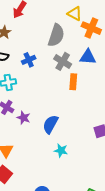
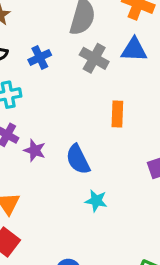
orange rectangle: (73, 82) -> (117, 114), moved
blue semicircle: (50, 124) -> (78, 159), turned -54

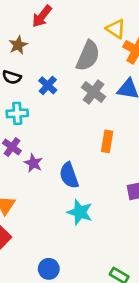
blue cross: (40, 57) -> (48, 85), turned -30
cyan star: (96, 201) -> (80, 212), size x1.4

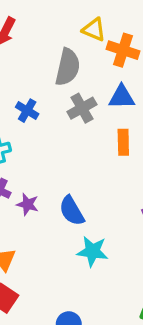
gray cross: (94, 92) -> (82, 108), turned 35
orange rectangle: (107, 141) -> (123, 142), moved

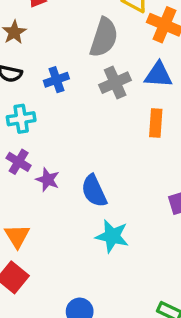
blue cross: (27, 111) -> (56, 80), turned 35

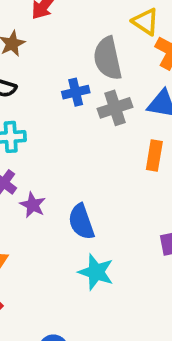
gray semicircle: (104, 37) -> (108, 58), turned 144
blue cross: (56, 80) -> (76, 92), moved

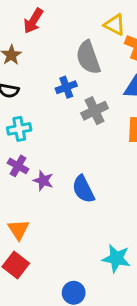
gray cross: (115, 108) -> (95, 111), moved
cyan star: (96, 272) -> (116, 258), moved

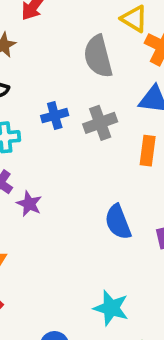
blue cross: (66, 87) -> (55, 116), moved
blue semicircle: (83, 189) -> (118, 222), moved

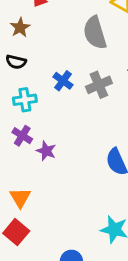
blue cross: (55, 116) -> (63, 81), turned -36

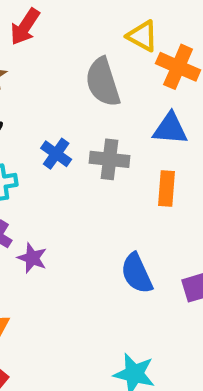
gray cross: (99, 85) -> (109, 159), turned 30

